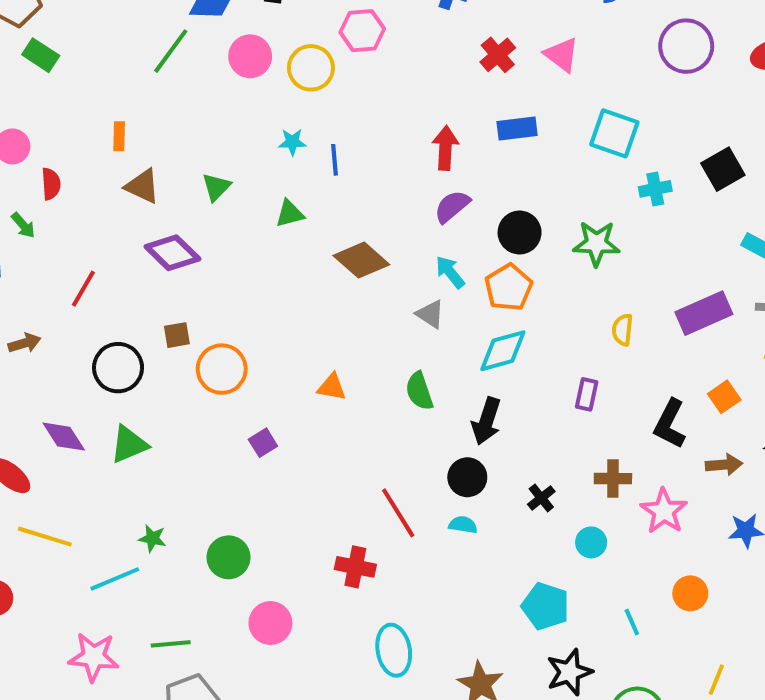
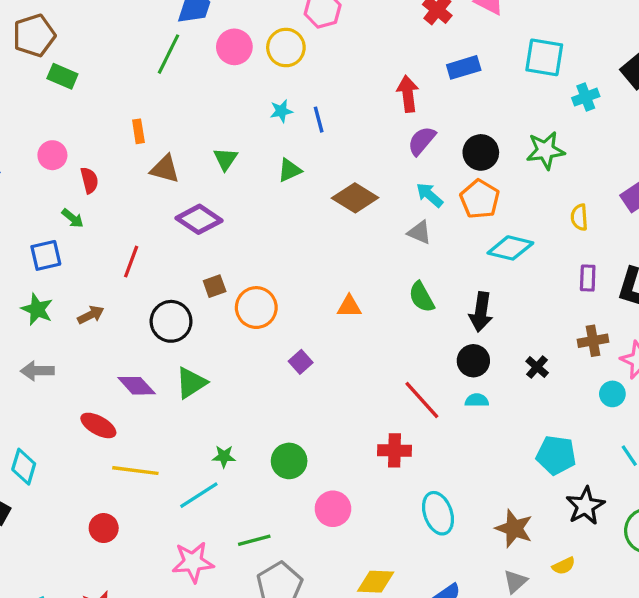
cyan diamond: (503, 351) -> (510, 248), moved, turned 39
purple rectangle: (587, 394) -> (588, 278), moved
cyan circle: (591, 542) -> (612, 394), moved

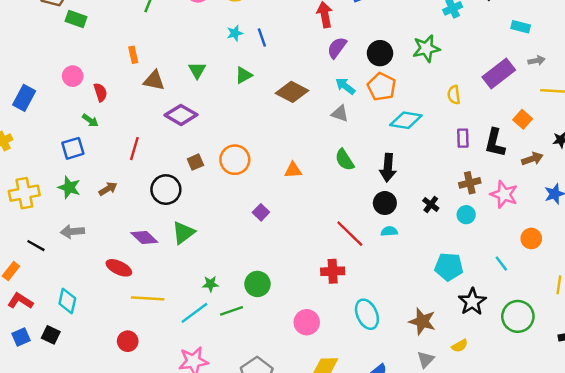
orange circle: (256, 308) -> (235, 160), moved
cyan circle: (612, 394) -> (466, 215), moved
pink circle: (333, 509) -> (307, 322), moved
green line: (254, 540) -> (231, 311), moved

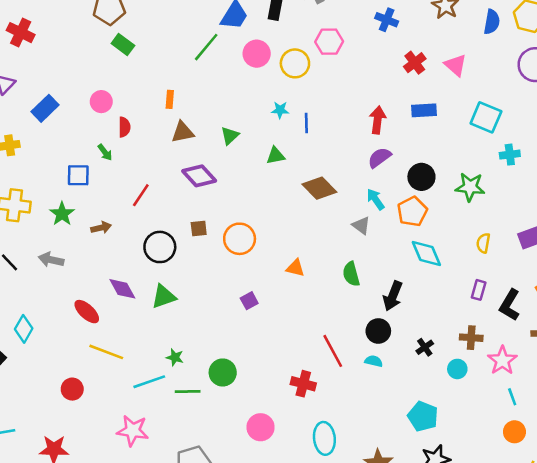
brown triangle: (154, 81) -> (183, 132), turned -40
cyan diamond: (406, 120) -> (426, 254), turned 40
orange circle: (531, 238) -> (514, 432), moved
cyan line: (501, 264) -> (512, 397), moved

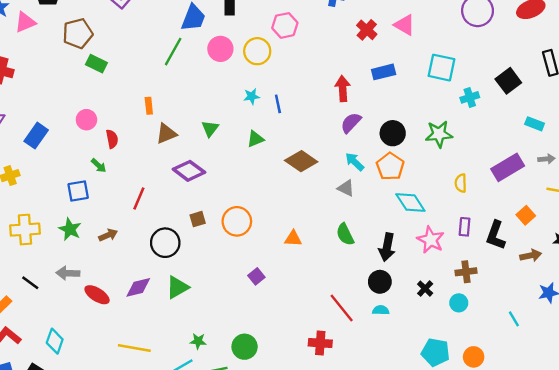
purple diamond: (122, 289) -> (138, 287), turned -64
red ellipse: (87, 312) -> (97, 295), moved
pink star: (502, 360) -> (431, 240), moved
orange circle: (514, 432) -> (474, 357), moved

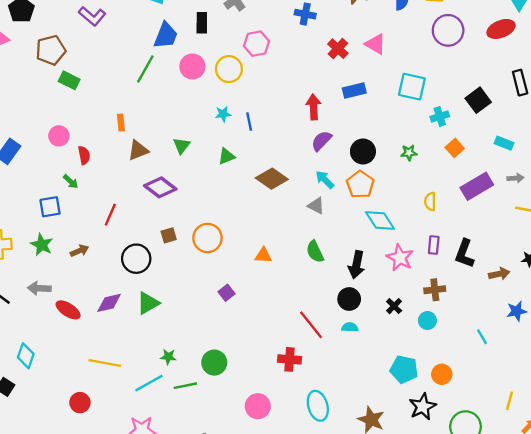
green star: (439, 134) -> (409, 153), size x0.6
orange square: (526, 215) -> (455, 148), moved

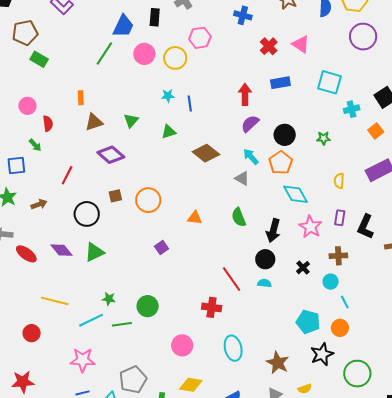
orange square: (455, 148) -> (376, 131), moved
purple diamond: (109, 303) -> (61, 250), turned 60
cyan line: (482, 337) -> (345, 302), moved

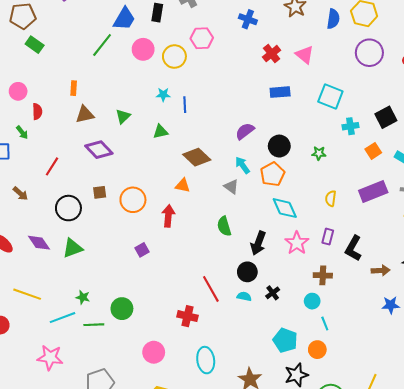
red arrow: (245, 94) -> (168, 216), moved
brown arrow: (39, 204) -> (20, 194), turned 56
orange triangle: (195, 218) -> (183, 185), moved
black cross: (303, 268) -> (273, 293), moved

